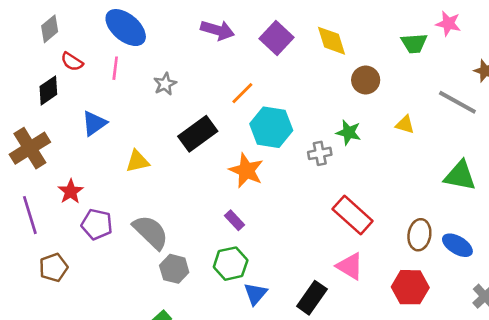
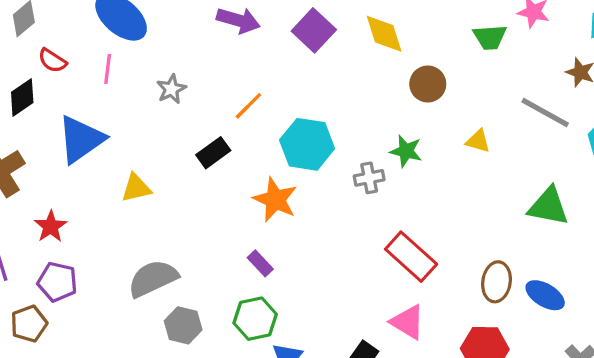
orange line: (242, 93) -> (248, 106), moved
blue triangle: (94, 123) -> (81, 139), size x1.5
black rectangle: (198, 134) -> (213, 153), size x0.7
purple pentagon: (97, 224) -> (57, 282), moved
gray semicircle: (151, 232) -> (153, 278), turned -69

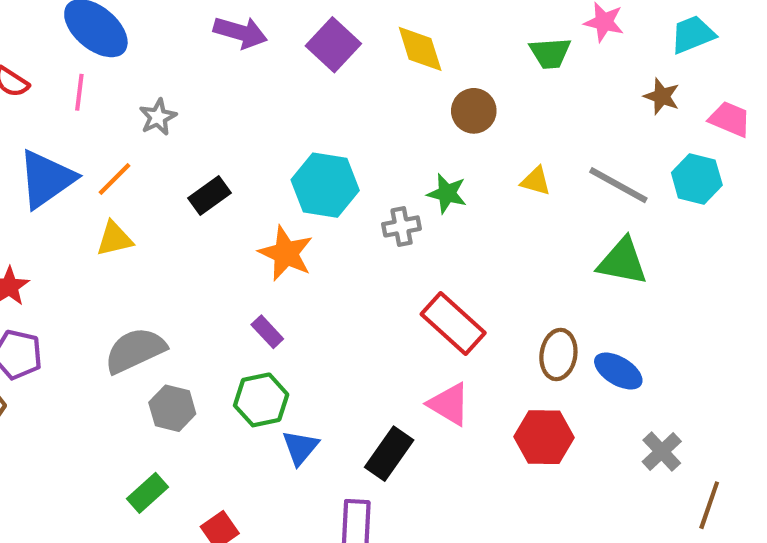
orange line: (248, 106) -> (114, 179), moved
gray line: (545, 113) -> (618, 185), moved

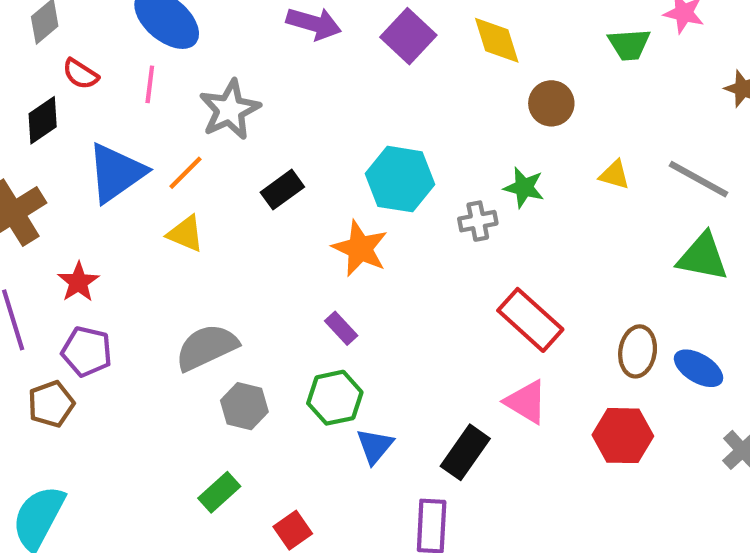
gray star: (158, 117) -> (230, 110), size x1.6
yellow triangle: (114, 239) -> (186, 234), turned 36

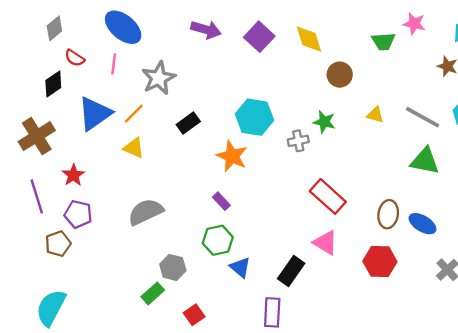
gray hexagon: (244, 406) -> (173, 267), moved
blue triangle: (375, 446) -> (240, 267), turned -30

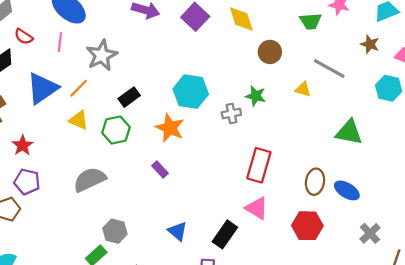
gray line: (422, 117) -> (329, 68), moved
red rectangle: (328, 196) -> (259, 165), turned 64
green hexagon: (218, 240) -> (116, 130), moved

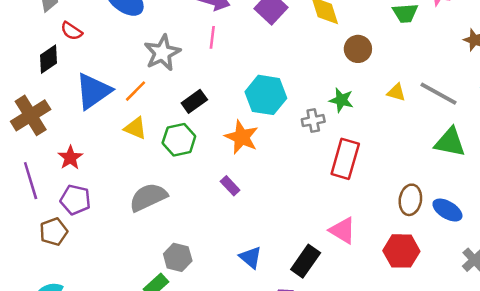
pink line: (60, 42) -> (212, 37), moved
gray line: (329, 68) -> (439, 94), moved
red rectangle: (259, 165) -> (345, 159), moved

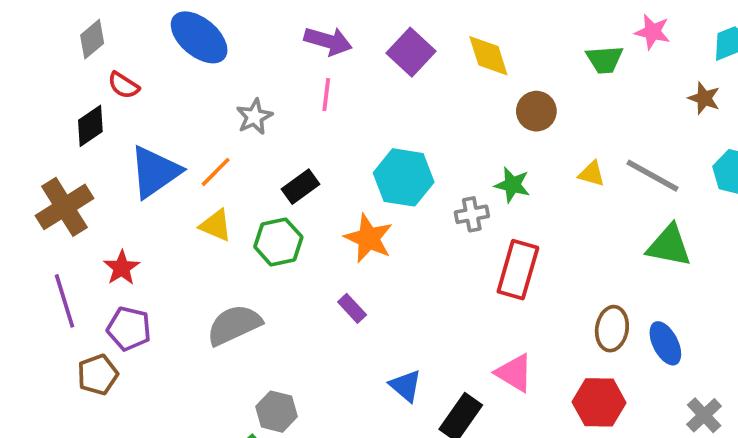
gray star: (162, 53) -> (254, 117), size x0.7
blue ellipse: (447, 210) -> (665, 343), turned 32
blue triangle: (251, 257) -> (405, 386), moved

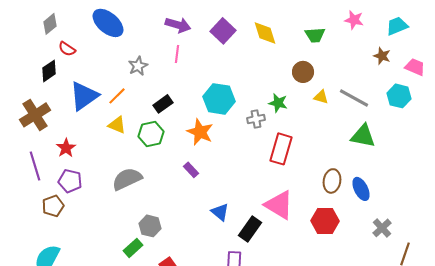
green trapezoid: (605, 59) -> (315, 35), moved
brown circle: (536, 111) -> (303, 72), moved
pink triangle: (514, 373) -> (279, 205), size x1.4

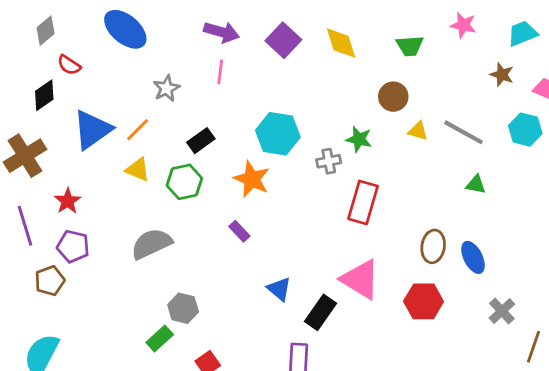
green triangle: (363, 136) -> (476, 185), size x0.6

